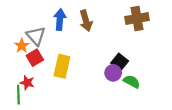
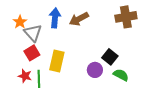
brown arrow: (86, 21) -> (79, 19), turned 78
orange star: (22, 46) -> (20, 22), moved
purple circle: (113, 73) -> (95, 70), moved
green line: (18, 95) -> (39, 79), moved

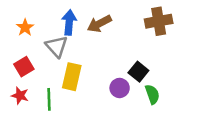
gray triangle: (33, 33) -> (57, 46), moved
red square: (32, 53) -> (24, 67), moved
green semicircle: (121, 75) -> (152, 94), turned 42
red star: (25, 76) -> (20, 96), moved

